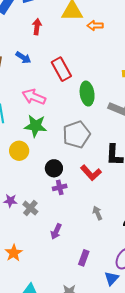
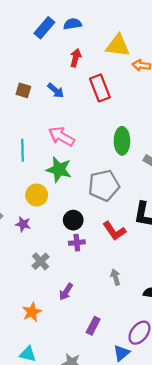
red rectangle: (61, 69) -> (100, 88), moved
purple star: (10, 201) -> (23, 224), moved
orange star: (14, 253) -> (32, 312), moved

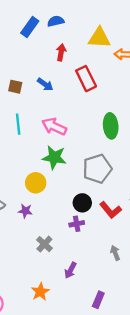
cyan line: (23, 150) -> (18, 124), moved
black circle: (73, 220) -> (82, 203), moved

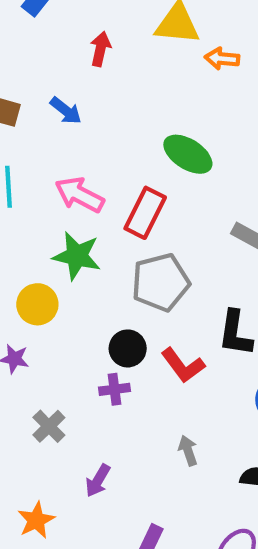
red rectangle: (86, 79) -> (145, 213), moved, turned 50
green ellipse: (111, 126) -> (188, 154), moved, turned -55

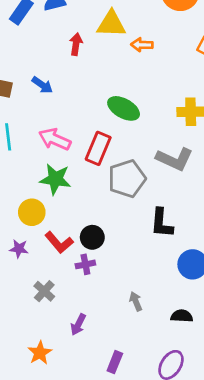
red arrow: (100, 49) -> (76, 44), moved
gray pentagon: (161, 282) -> (127, 179), moved
red L-shape: (183, 365) -> (59, 242), moved

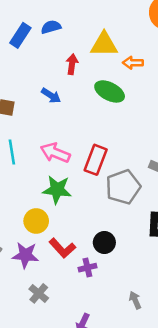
blue arrow: (42, 85) -> (51, 96), moved
green ellipse: (124, 108) -> (110, 91), moved
black circle: (92, 237) -> (104, 243), moved
purple star: (19, 249) -> (25, 255), size x1.5
gray cross: (44, 291) -> (39, 293), moved

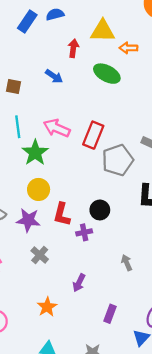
green star: (57, 190) -> (35, 153), moved, turned 30
red L-shape: (62, 248) -> (62, 214), turned 55

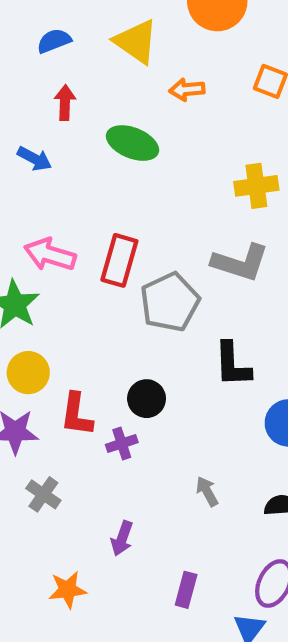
blue semicircle: (55, 14) -> (54, 41), moved
yellow triangle: (103, 31) -> (136, 41), moved, turned 40
orange arrow: (128, 48) -> (187, 90), moved
orange star: (47, 307) -> (68, 590), turned 30

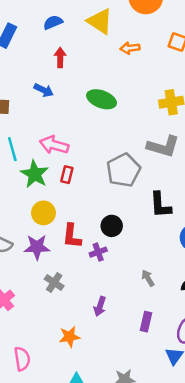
green ellipse: (133, 143) -> (102, 99), moved
red rectangle: (119, 260) -> (67, 175), moved, size x0.6
purple rectangle: (186, 590) -> (146, 322), moved

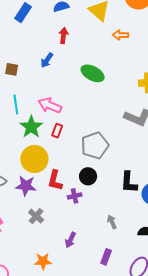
blue arrow: (44, 90) -> (47, 60), turned 91
gray pentagon: (123, 170) -> (95, 145), moved
black L-shape: (160, 205) -> (129, 182), moved
yellow circle: (43, 213) -> (34, 159), size x1.4

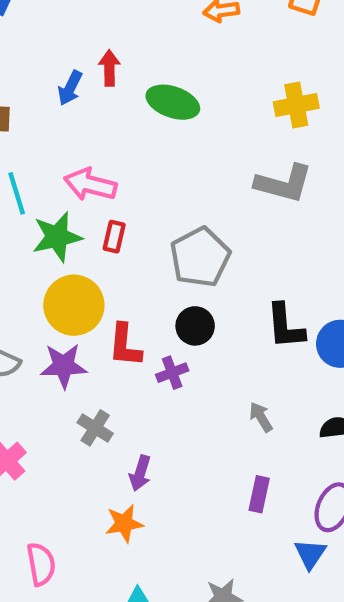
red arrow: (63, 36) -> (109, 68), moved
green star: (31, 127) -> (57, 237), turned 30
purple arrow: (70, 240) -> (140, 473), moved

